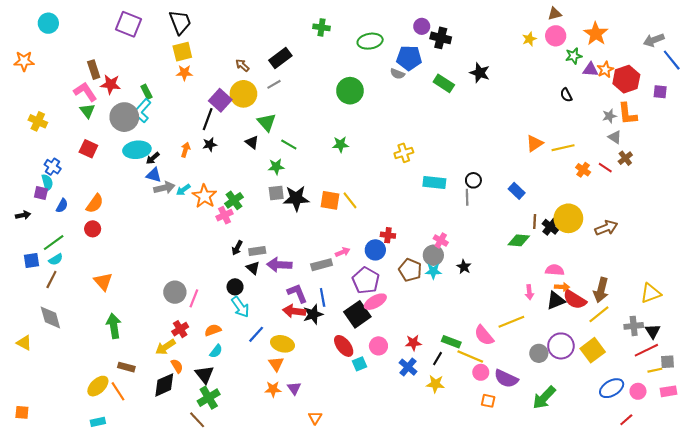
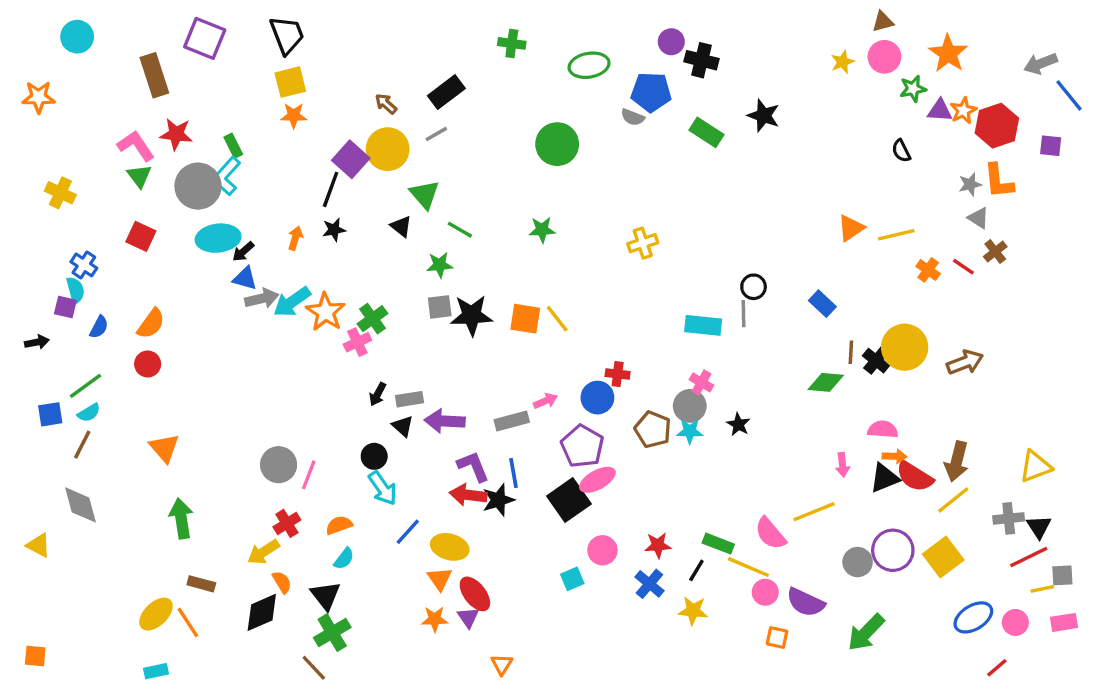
brown rectangle: (94, 70) -> (154, 75), moved, size x1.4
cyan rectangle: (434, 182) -> (703, 325), moved
cyan arrow: (183, 190) -> (292, 302), size x1.6
red ellipse: (344, 346) -> (475, 594), moved

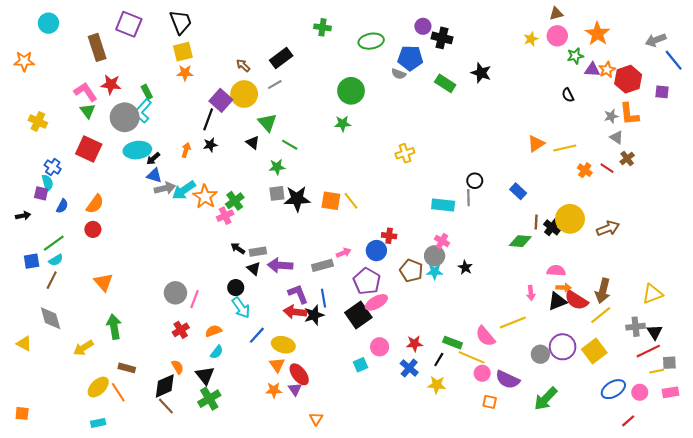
green star: (542, 230) -> (343, 124), moved
red square: (141, 236) -> (89, 149), size x1.4
black arrow: (378, 394) -> (238, 248), turned 96
yellow arrow: (263, 552) -> (83, 348), moved
brown line: (314, 668) -> (166, 406), moved

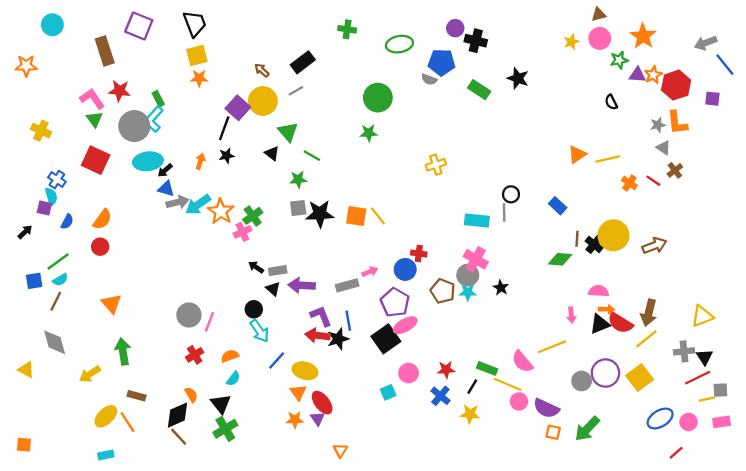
black arrow: (23, 216) -> (25, 232), turned -32
pink cross: (442, 241) -> (476, 259), size x1.5
orange square: (490, 402) -> (553, 432), moved

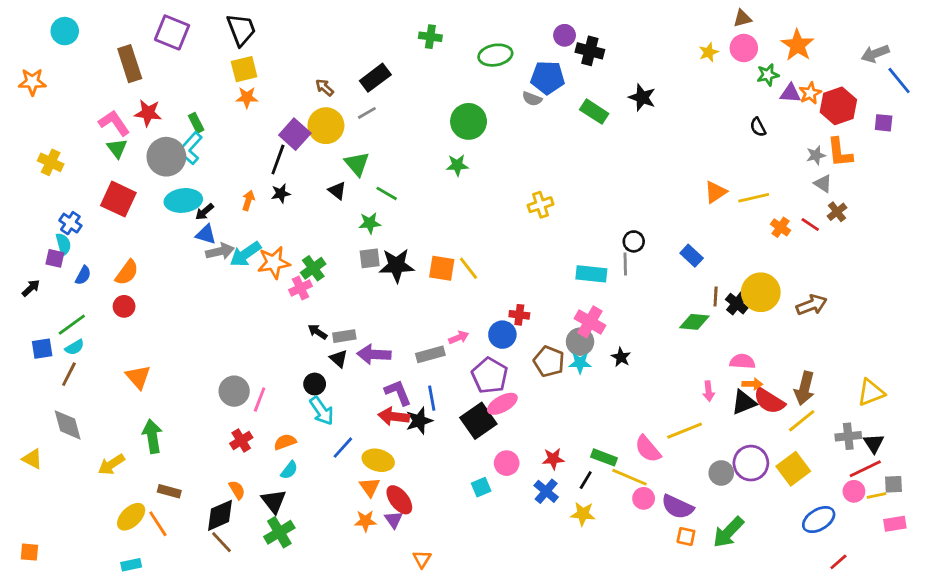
orange star: (221, 211) -> (274, 263), turned 30
pink circle: (689, 422) -> (854, 491), moved

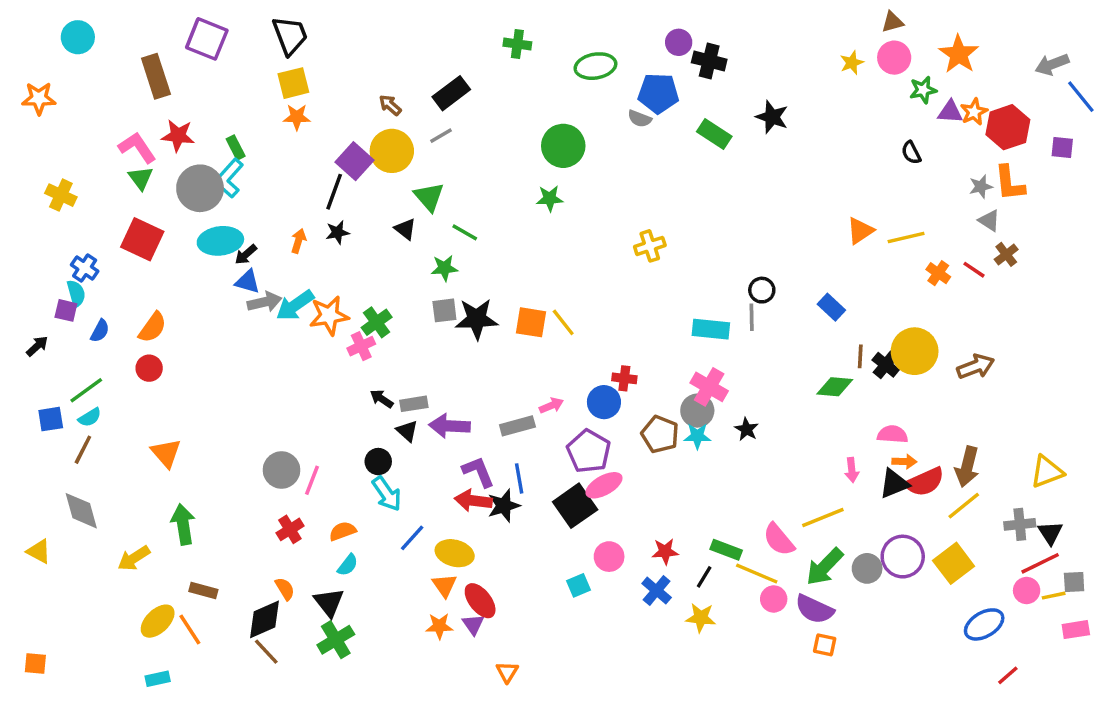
red semicircle: (769, 401) -> (925, 482), turned -56
green arrow: (728, 532) -> (825, 567), moved

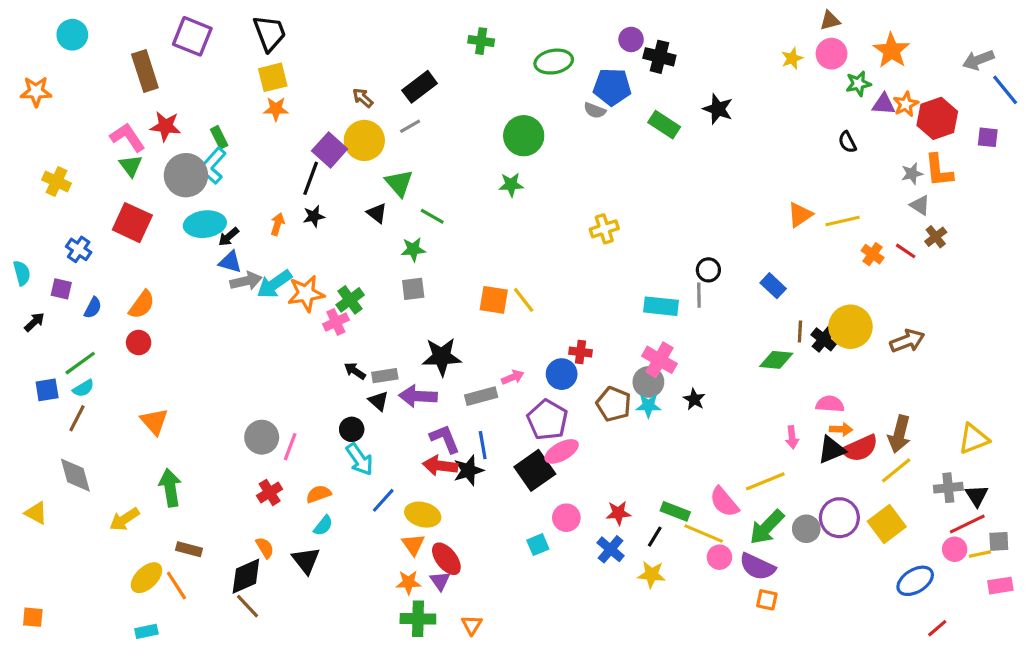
cyan semicircle: (76, 293) -> (22, 273), moved
black star: (477, 319) -> (442, 357), moved
green cross: (336, 640) -> (418, 619), moved, turned 32

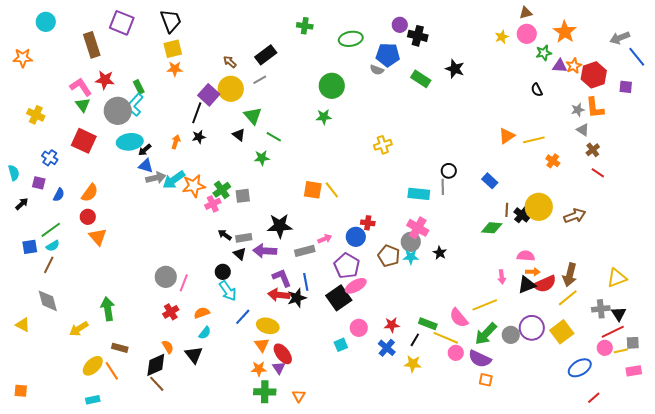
red line: (906, 251) -> (598, 173), moved
gray square: (413, 289) -> (243, 196), moved
orange triangle: (154, 421) -> (98, 237), moved

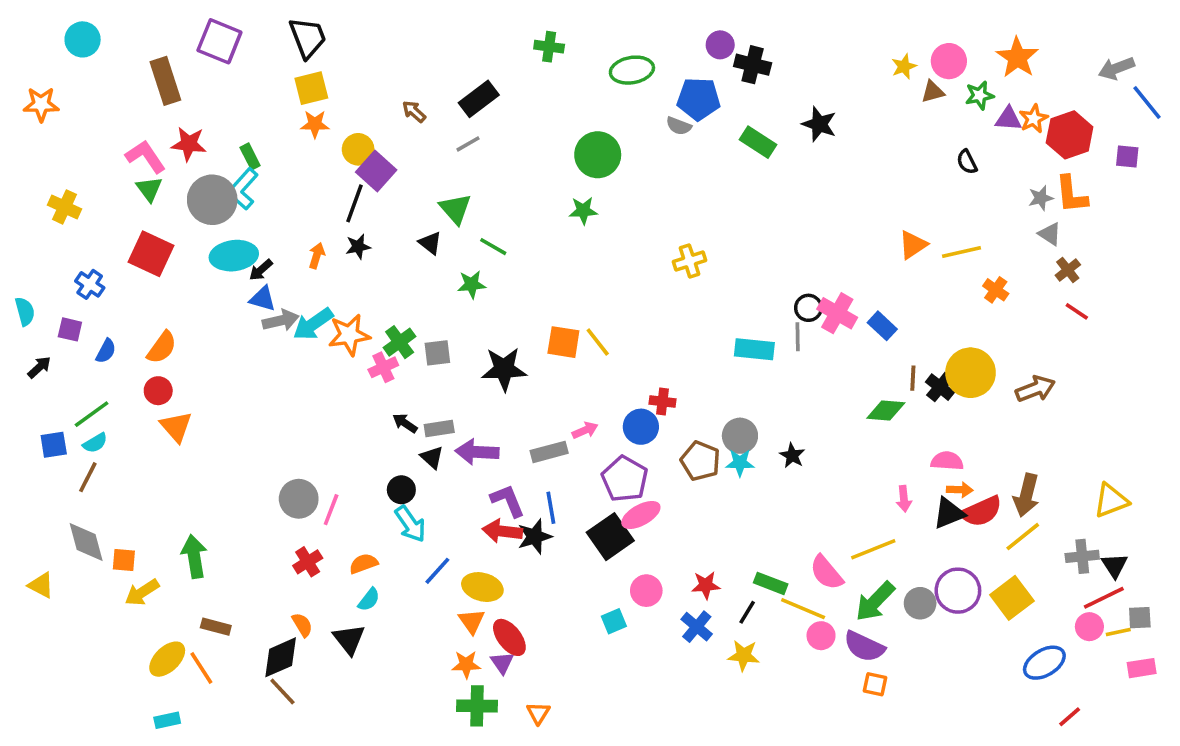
brown triangle: (526, 13) -> (933, 92), moved
yellow circle: (231, 89) -> (358, 149), moved, size x0.7
black star: (280, 226) -> (504, 369), moved
pink cross: (418, 228) -> (837, 313), moved
orange square: (21, 391) -> (124, 560), moved

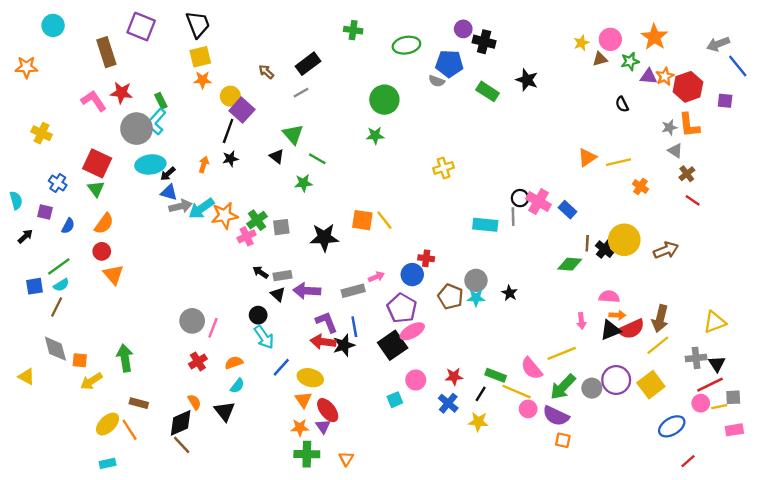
green triangle: (149, 189) -> (96, 189), moved

